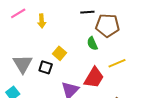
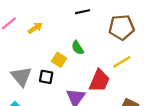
yellow arrow: (42, 21) -> (35, 28), turned -112
brown pentagon: (108, 25) -> (122, 27), moved
green semicircle: (92, 43) -> (78, 48), moved

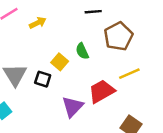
brown pentagon: (122, 27) -> (118, 36), moved, turned -30
red trapezoid: (99, 81) -> (102, 91), turned -150

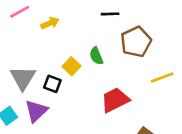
yellow line: (129, 74) -> (162, 78), moved
purple triangle: (73, 107) -> (36, 111), moved

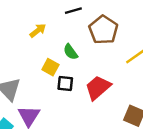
yellow arrow: (50, 23) -> (38, 31), moved
black square: (52, 84) -> (65, 84), moved

